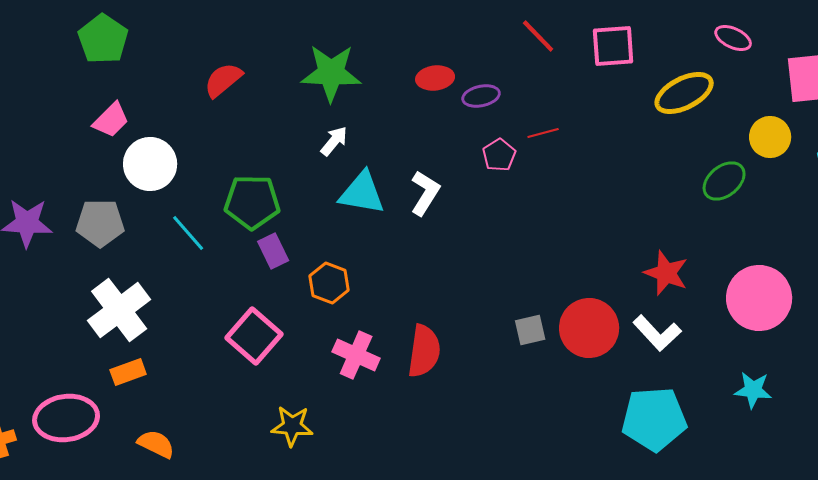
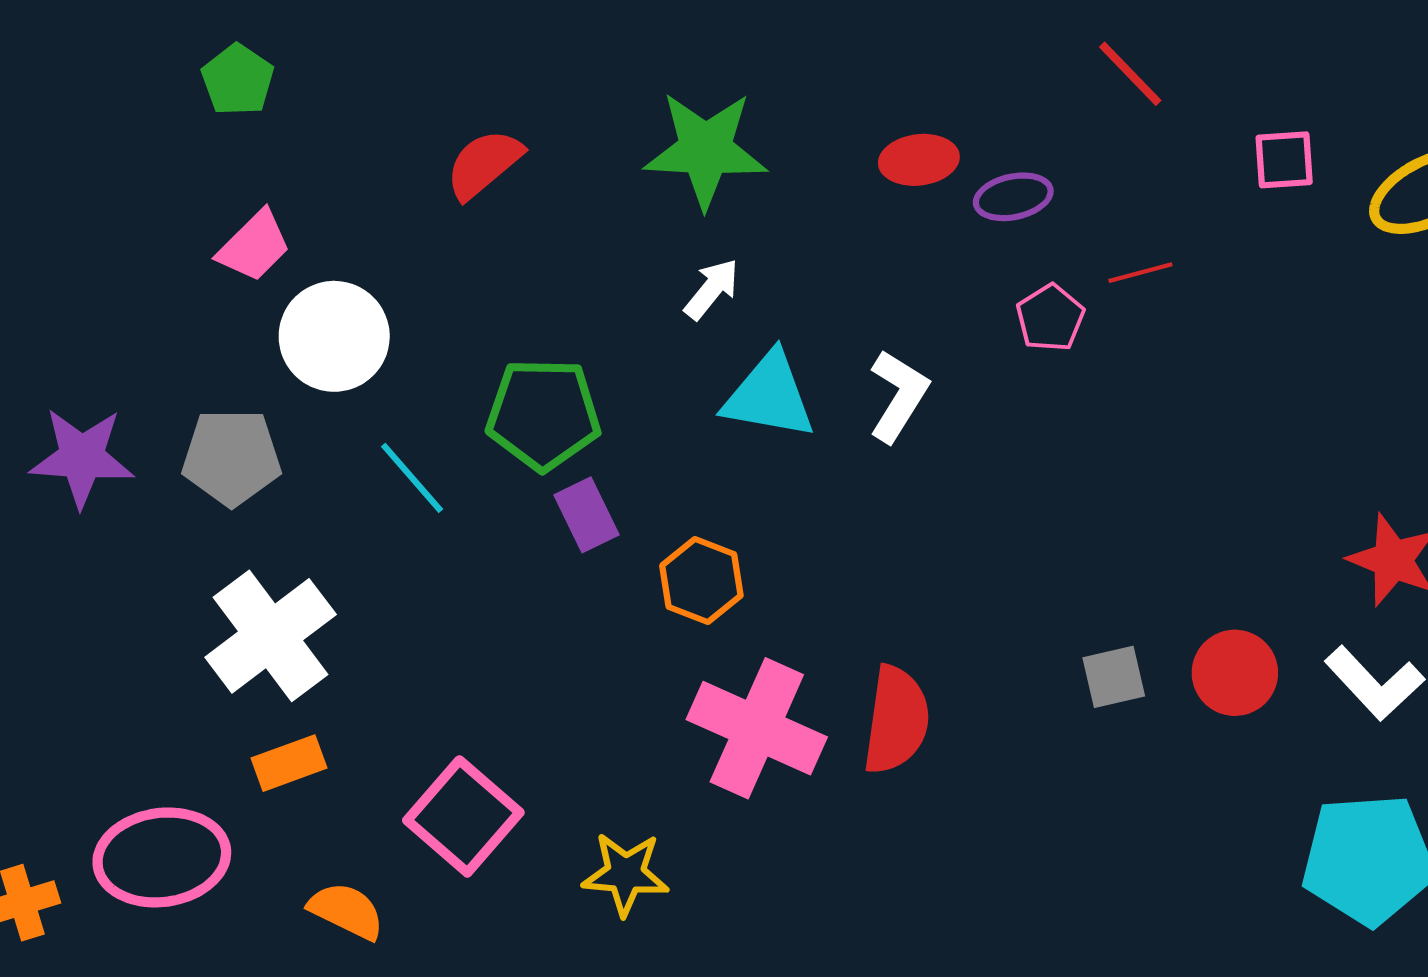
green pentagon: (103, 39) -> (238, 80), size x0.7
pink square: (613, 46) -> (1284, 160), moved, size x0.7
red circle: (589, 328) -> (1235, 673), size x0.7
pink square: (254, 336) -> (463, 816), moved
pink cross: (356, 355) -> (757, 728), size x1.4

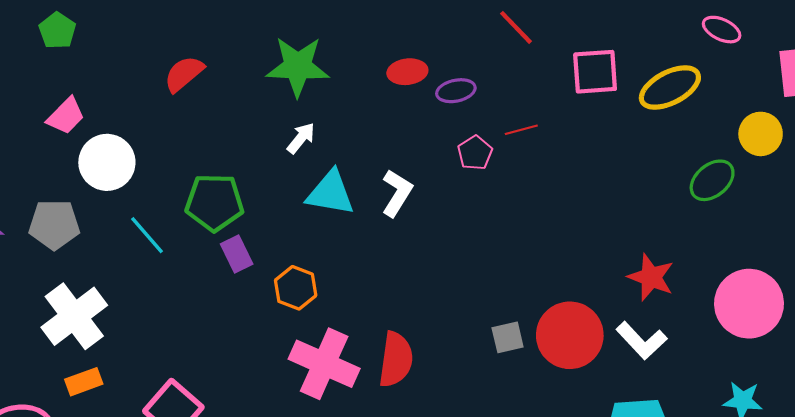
pink square: (1284, 160) -> (595, 72), size x1.5
red circle: (1235, 673) -> (570, 335), size x1.5

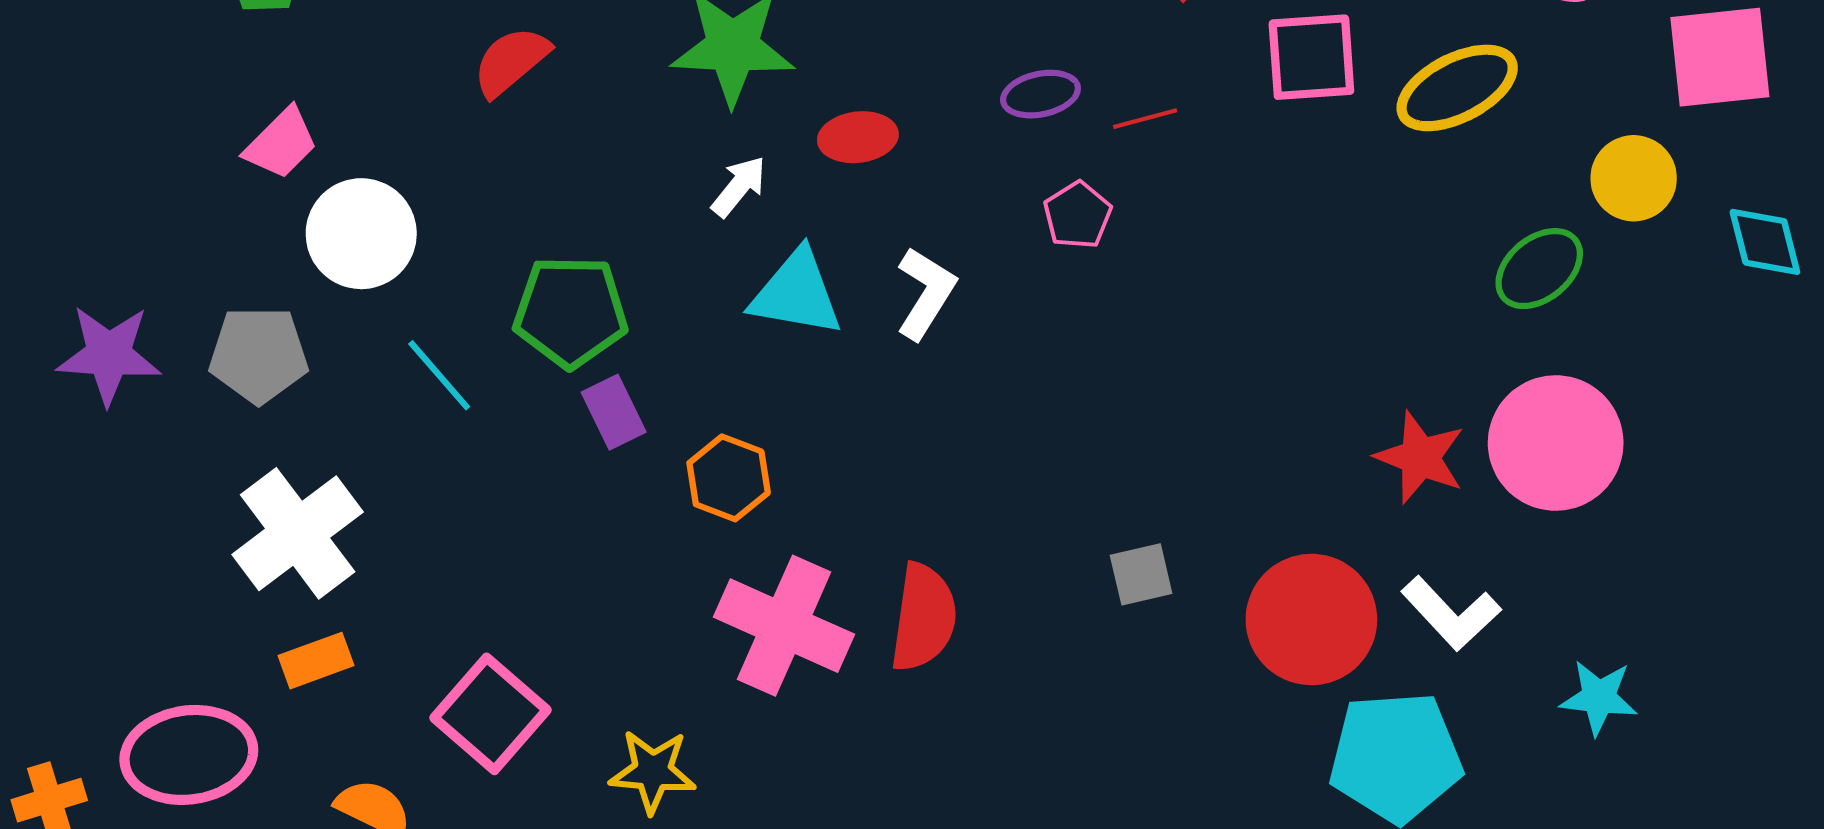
red ellipse: (407, 72) -> (858, 137), moved
red line: (521, 130) -> (1145, 119), moved
pink circle: (749, 304) -> (1556, 443), moved
red circle: (570, 335) -> (1311, 619), moved
white L-shape: (641, 341) -> (1451, 613), moved

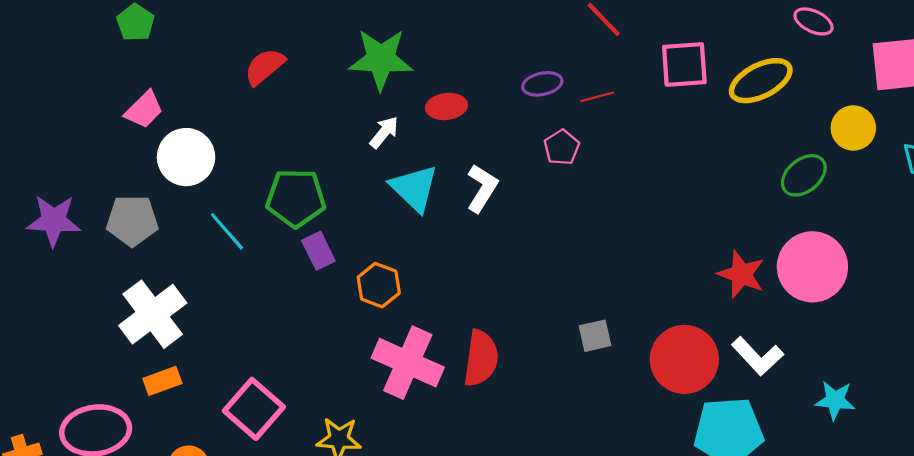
cyan triangle: (796, 293) -> (414, 188), turned 34

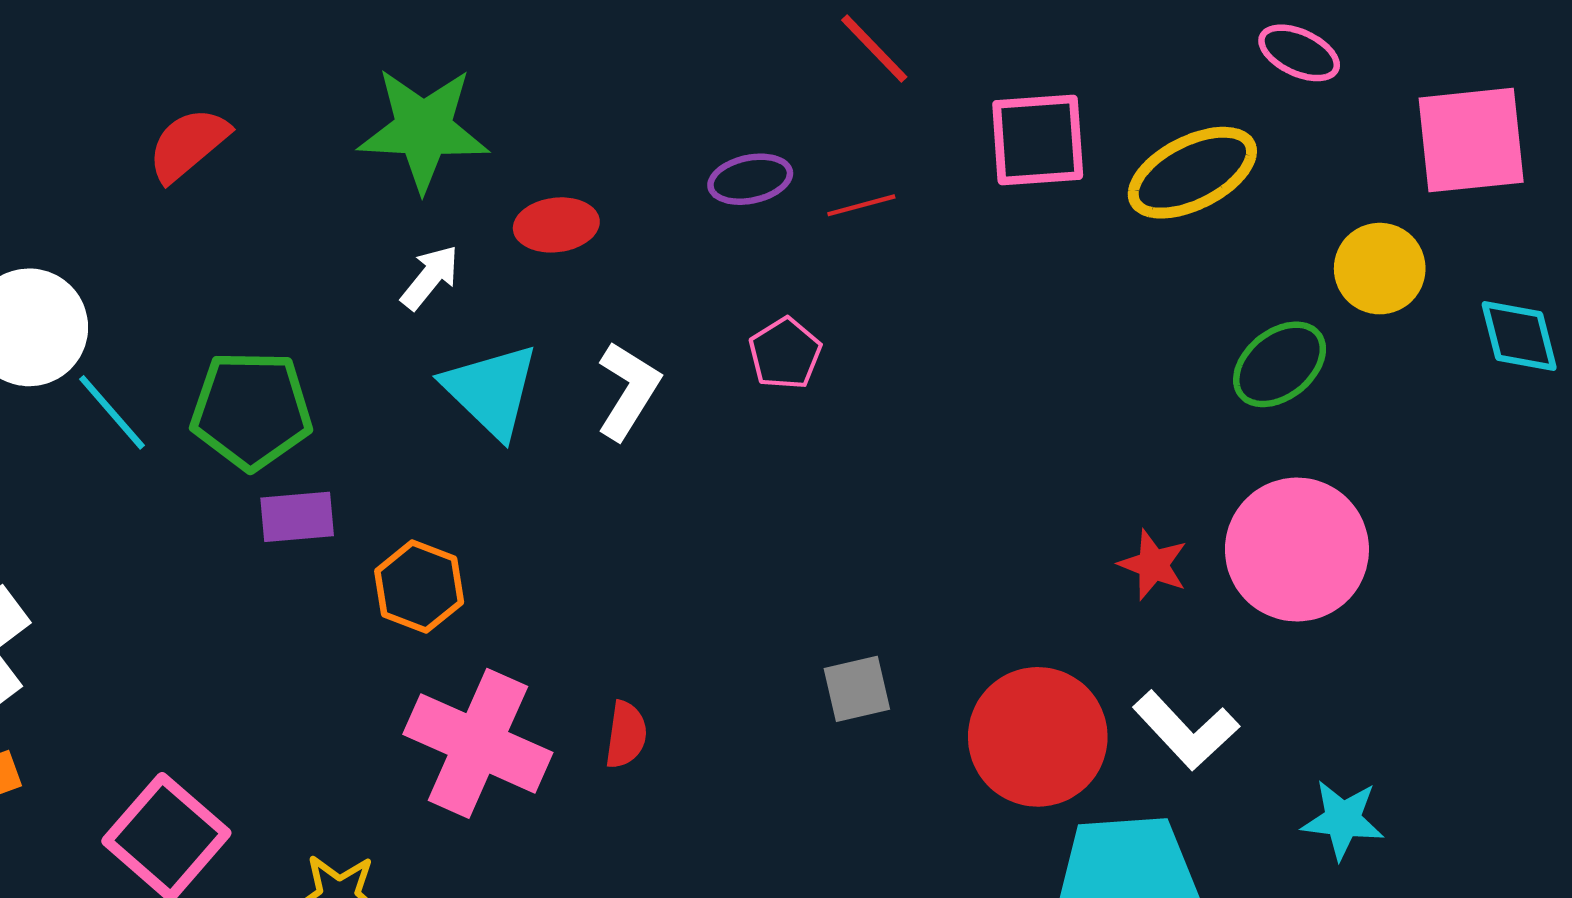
pink pentagon: (562, 147) -> (785, 353), moved
cyan line: (227, 231) -> (112, 412), moved
purple rectangle: (318, 251) -> (297, 517), turned -69
red star: (741, 274) -> (1153, 565), size x0.7
red semicircle: (481, 358) -> (626, 735), size x0.6

